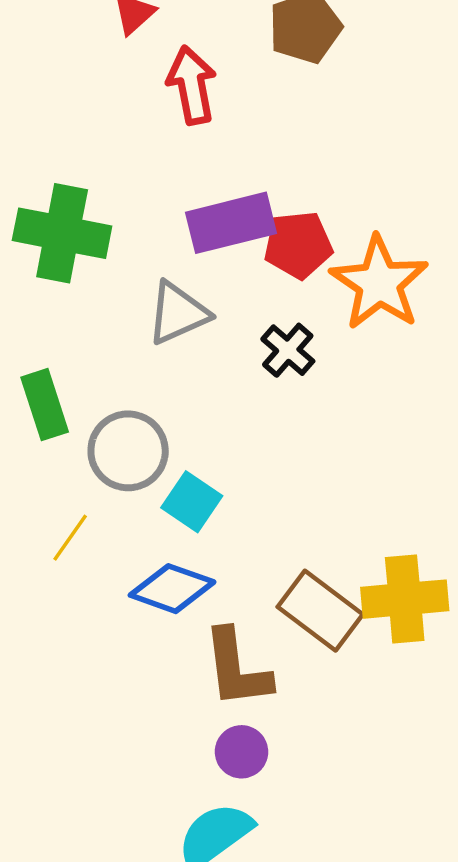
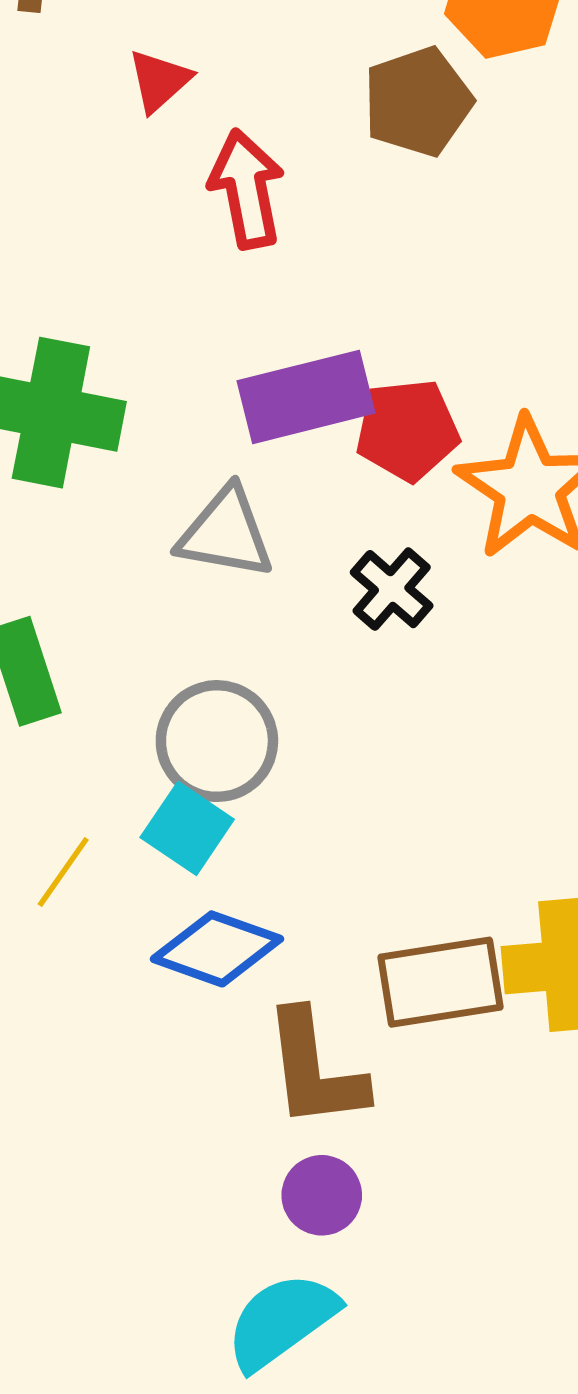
gray triangle: (178, 313) -> (226, 533), turned 34
gray circle: (128, 451) -> (217, 741), moved
cyan square: (192, 502) -> (187, 828), moved
brown rectangle: (320, 611) -> (441, 982), turned -46

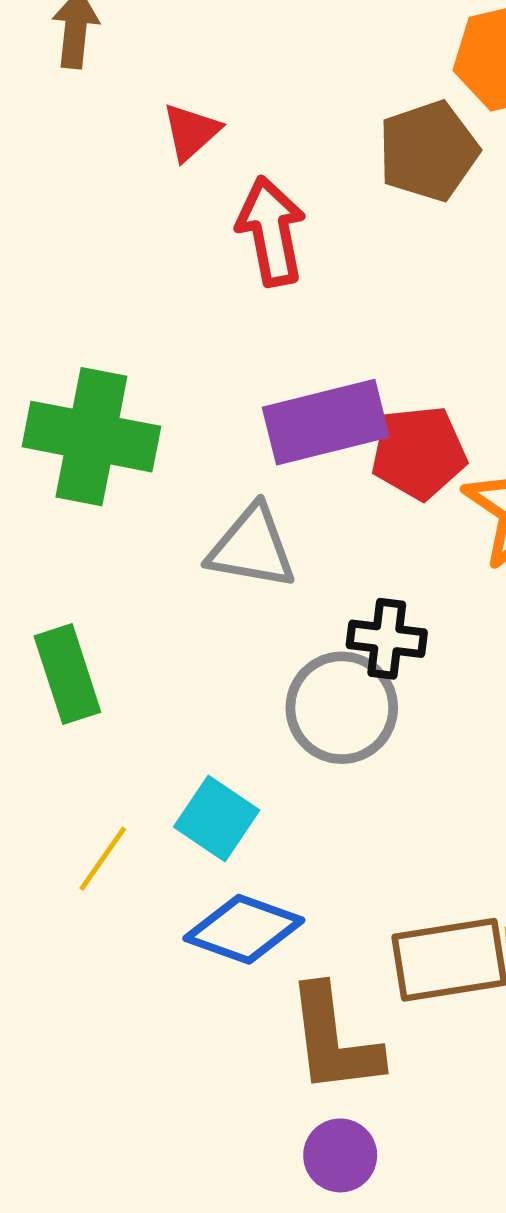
black cross: (392, 589) -> (387, 639), moved, turned -34
gray circle: (217, 741) -> (342, 708), moved

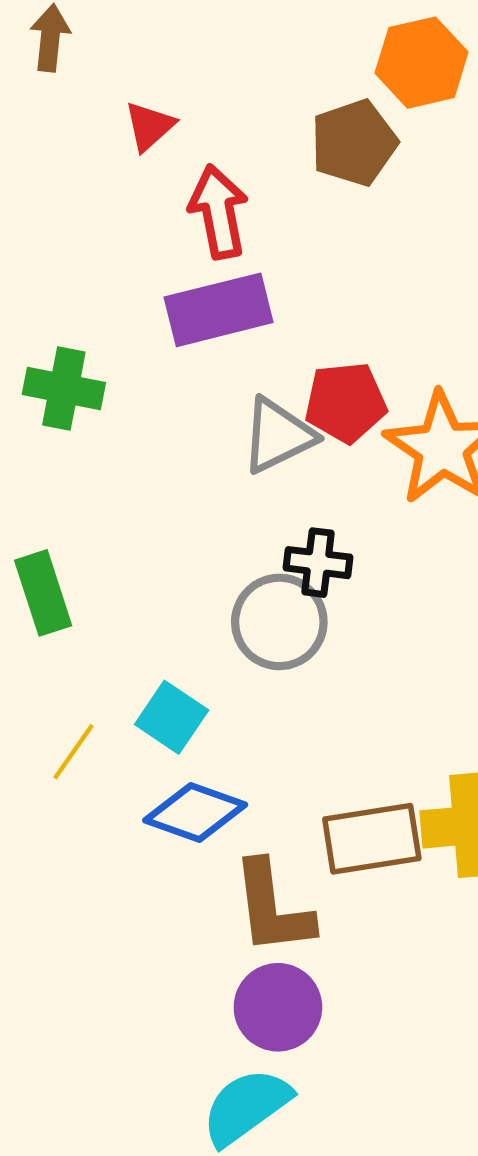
purple rectangle: (326, 422) -> (219, 310), moved
green cross: (91, 437) -> (64, 389), size x0.7
gray triangle: (252, 547) -> (278, 435), moved, turned -36
purple circle: (340, 1155) -> (278, 1007), size x1.4

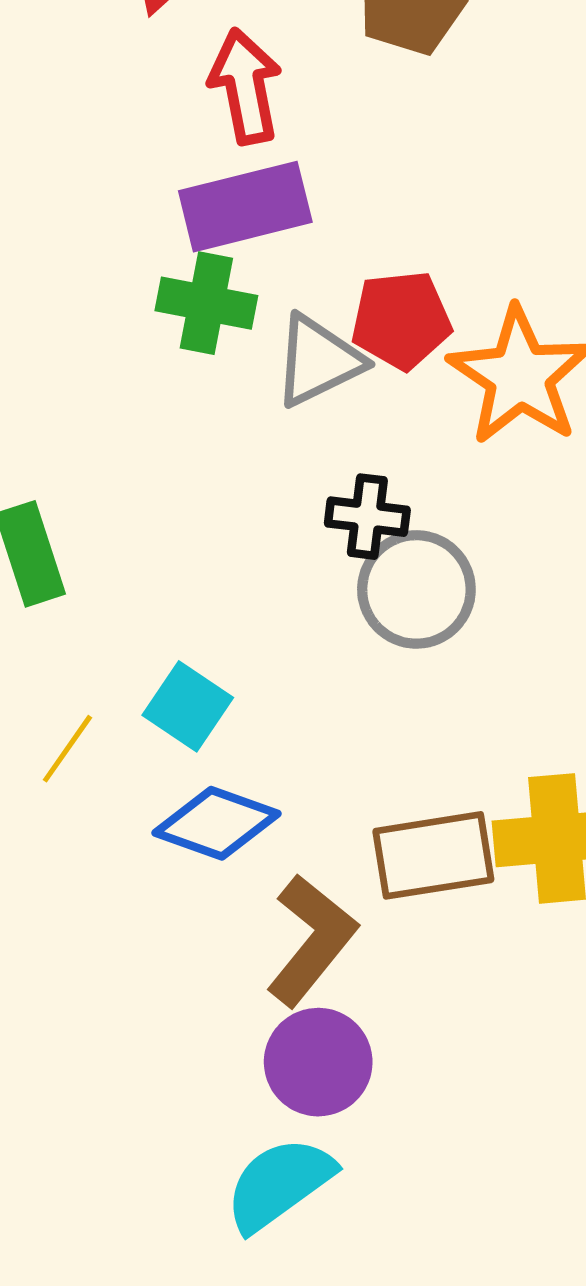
green cross: (64, 389) -> (206, 303), moved
gray circle: (279, 622) -> (416, 589), moved
brown L-shape: (272, 908) -> (311, 940), turned -134

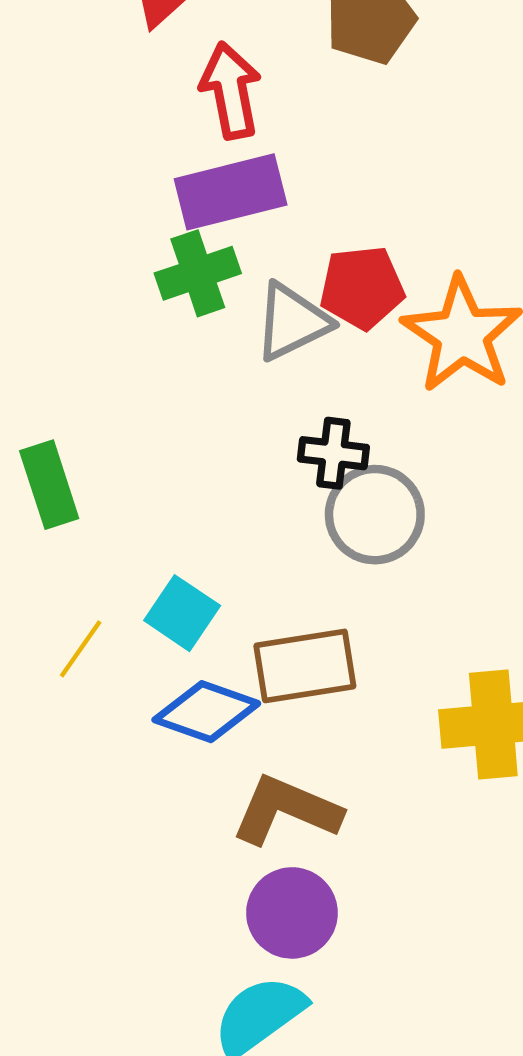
green cross: (206, 303) -> (198, 273), turned -30
brown rectangle: (433, 855) -> (305, 666), moved
brown L-shape: (311, 940) -> (286, 810), turned -106

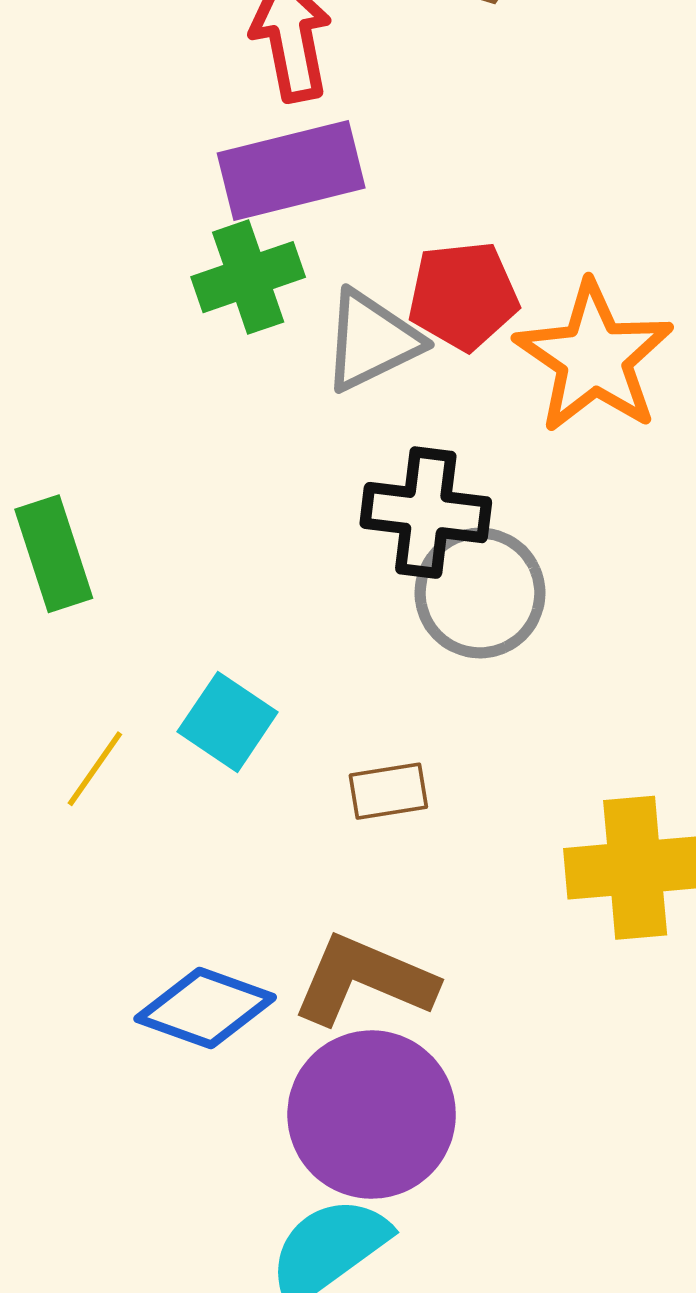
black cross: (333, 453) -> (426, 513), size x1.4
brown rectangle: (305, 666) -> (388, 791), size x0.6
blue diamond: (206, 712) -> (205, 1008), moved
purple circle: (292, 913) -> (372, 1115), size x1.4

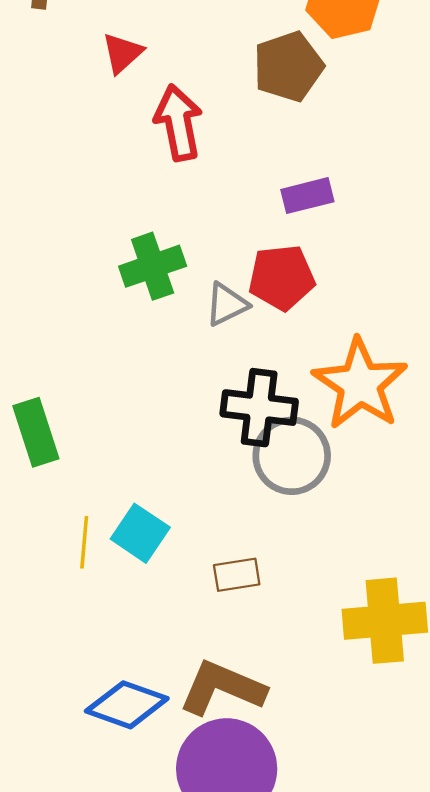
purple rectangle: (291, 170) -> (307, 196), moved, size x0.6
gray triangle: (372, 341) -> (227, 304), size x0.7
orange star: (594, 357) -> (360, 384), moved
yellow line: (95, 769) -> (84, 542), moved, turned -30

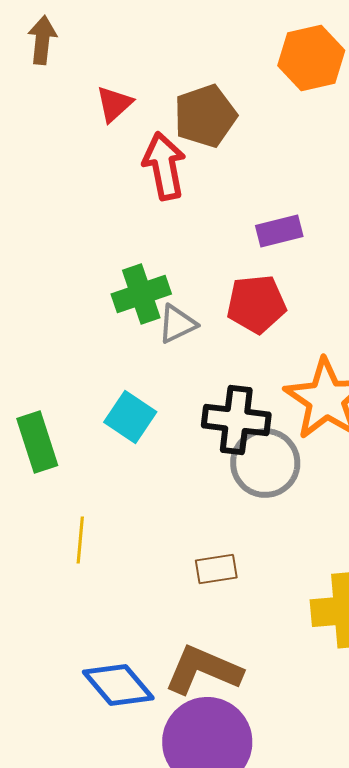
brown pentagon: (288, 67) -> (205, 116), moved
gray triangle: (227, 304) -> (177, 324), moved
cyan square: (140, 533) -> (130, 417), moved
blue diamond: (127, 705) -> (118, 685), turned 30

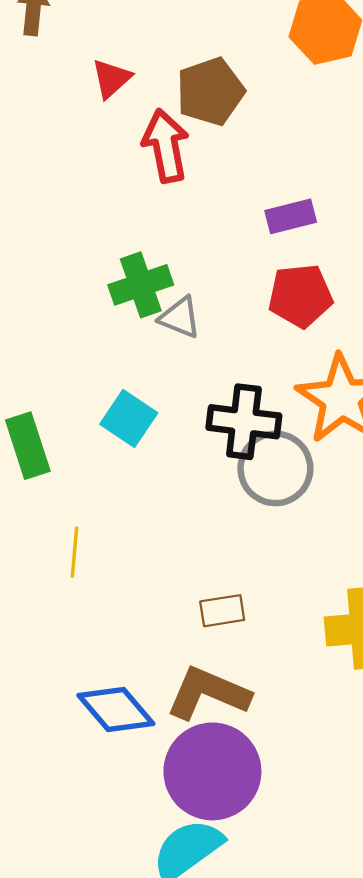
red pentagon: (256, 304) -> (300, 296), moved
gray triangle: (177, 324) -> (180, 317), turned 48
brown rectangle: (216, 569) -> (222, 611), moved

